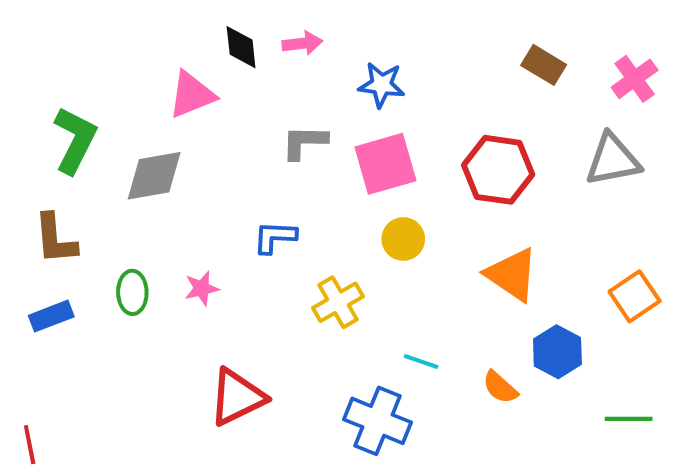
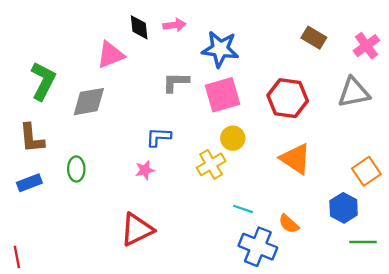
blue star: (381, 85) -> (220, 49), size x1.4
pink star: (202, 288) -> (145, 170), moved
yellow cross: (338, 302) -> (211, 164), moved
blue hexagon: (557, 352) -> (344, 208), moved
blue cross: (378, 421) -> (258, 247), moved

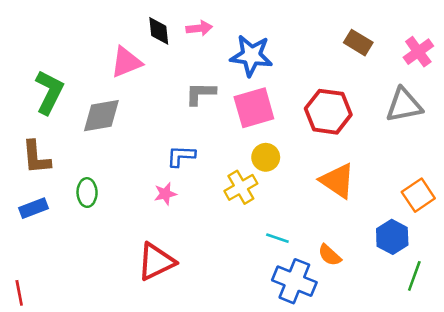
green line: (363, 242) -> (414, 276), turned -70

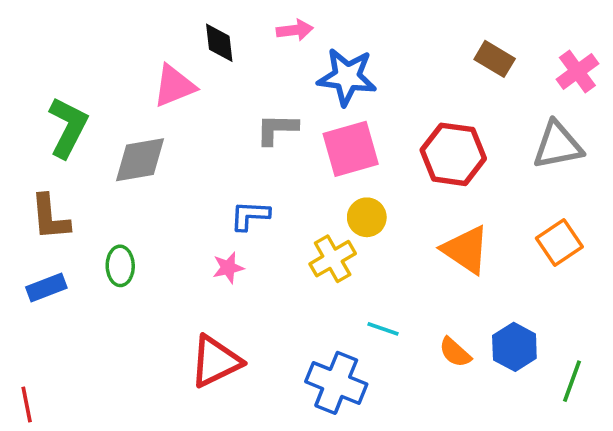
pink arrow: (199, 28) -> (295, 30), moved
orange square: (418, 195) -> (559, 242), moved
blue hexagon: (392, 237) -> (514, 347), moved
blue cross: (294, 281) -> (336, 383), moved

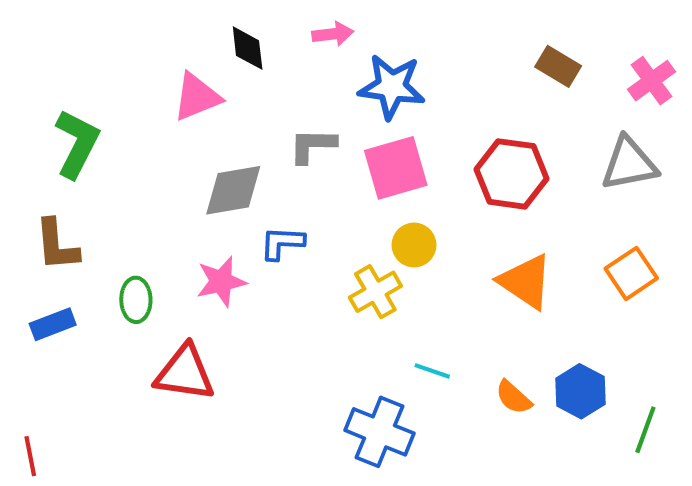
gray diamond: (140, 160) -> (233, 190), moved
pink star: (228, 268) -> (221, 282), moved, size x1.4
red triangle: (216, 361) -> (185, 373), moved, turned 34

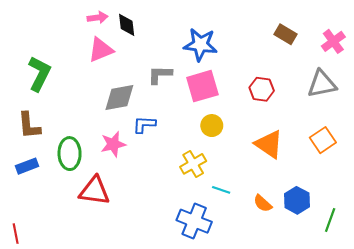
pink arrow: (333, 34) -> (98, 18), moved
red hexagon: (511, 174) -> (262, 89), size x0.7
yellow cross: (375, 292) -> (193, 164), moved
green ellipse: (136, 300) -> (70, 154), size x1.4

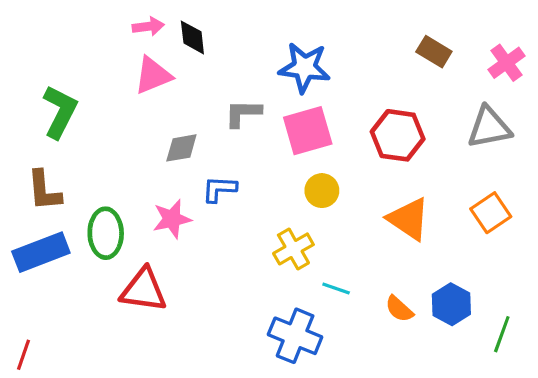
red hexagon: (262, 89) -> (398, 135), size x1.4
gray diamond: (119, 98) -> (181, 148), size x0.7
blue rectangle: (27, 166) -> (41, 252), size x1.6
red line: (16, 234) -> (24, 355), turned 30

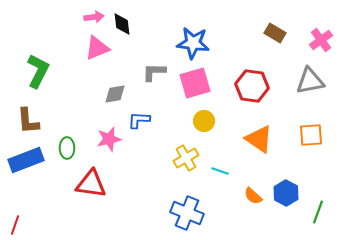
orange square: (491, 213) -> (311, 135), turned 30
green ellipse: (106, 233) -> (67, 148), size x0.7
cyan line: (336, 288) -> (220, 171), moved

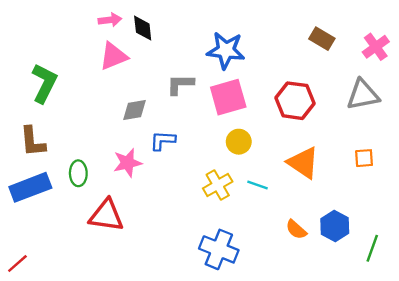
orange square: (311, 135) -> (364, 158), size x0.7
cyan line: (220, 171) -> (257, 185), moved
red line: (15, 225) -> (17, 263), turned 30

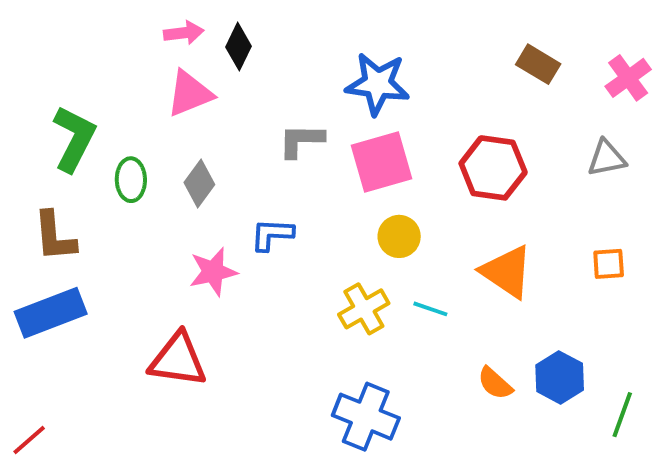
black diamond: (143, 28) -> (239, 47), turned 32
gray triangle: (363, 95) -> (607, 158), size x0.7
gray diamond: (135, 110) -> (199, 184), moved, turned -44
green ellipse: (78, 173) -> (131, 180), moved

